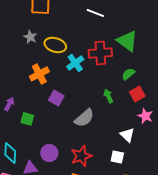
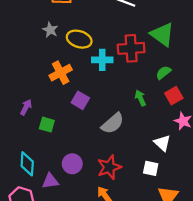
cyan cross: (75, 63) -> (102, 60), turned 36

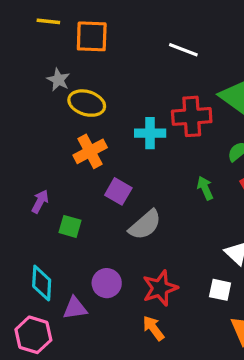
gray star: (50, 30) -> (58, 80), moved
yellow ellipse: (79, 39) -> (87, 103), moved
gray semicircle: (113, 123) -> (145, 225), moved

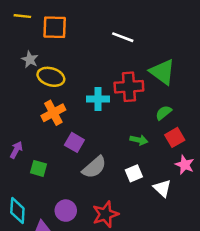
green arrow: (205, 188) -> (139, 140), turned 126
white square: (220, 290) -> (134, 173), moved, turned -35

